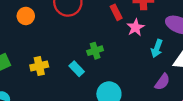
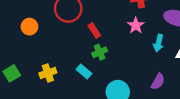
red rectangle: (116, 12) -> (94, 30), moved
purple semicircle: (162, 82) -> (158, 82), moved

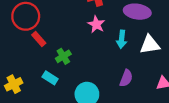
red rectangle: (94, 30) -> (39, 39), moved

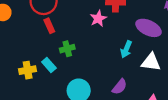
pink star: (96, 24) -> (98, 19), moved
yellow cross: (14, 84) -> (28, 70), moved

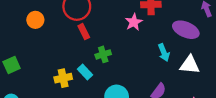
cyan arrow: (126, 49) -> (164, 53), turned -42

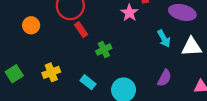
cyan rectangle: (85, 72) -> (88, 82), moved
yellow cross: (63, 78) -> (51, 72), moved

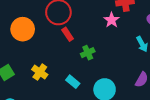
orange circle: (31, 25) -> (23, 29), size x1.5
yellow cross: (51, 72) -> (40, 72), turned -35

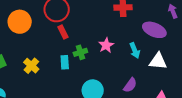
pink star: (112, 20) -> (106, 45), moved
cyan rectangle: (73, 82) -> (65, 62), moved, turned 40

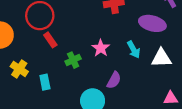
cyan rectangle: (65, 62) -> (45, 82), moved
yellow cross: (31, 66) -> (19, 69), moved
purple semicircle: (130, 85) -> (114, 80), moved

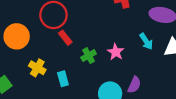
pink star: (101, 48) -> (116, 52), moved
purple semicircle: (114, 80) -> (134, 85), moved

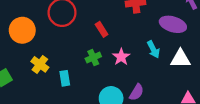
red rectangle: (65, 38) -> (102, 29), moved

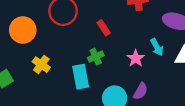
pink star: (121, 57) -> (136, 58), moved
cyan rectangle: (65, 78) -> (81, 77), moved, size x1.5

